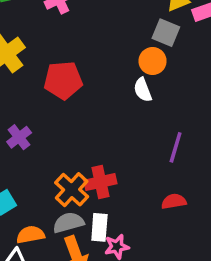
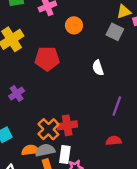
orange circle: (153, 61) -> (74, 25), moved
orange semicircle: (30, 235) -> (30, 150), moved

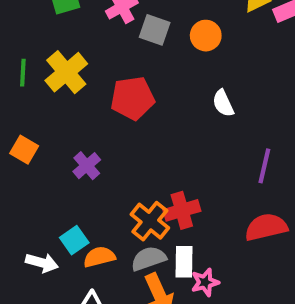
orange circle: (74, 25) -> (206, 36), moved
gray square: (115, 32) -> (155, 30), moved
red semicircle: (114, 141) -> (266, 227), size x1.5
orange semicircle: (30, 150) -> (99, 257), moved

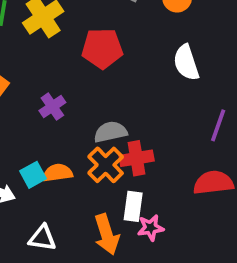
white semicircle: (223, 103) -> (186, 63), size x1.4
orange semicircle: (99, 257) -> (58, 173), moved
gray semicircle: (149, 259) -> (110, 132), moved

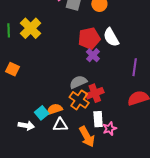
red pentagon: (102, 48) -> (89, 38), moved
purple cross: (52, 107) -> (93, 55), moved
white triangle: (42, 238) -> (60, 125), moved

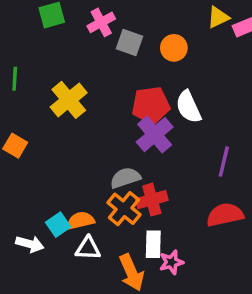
yellow cross: (31, 28) -> (69, 100), moved
purple cross: (93, 55) -> (155, 135), size x1.5

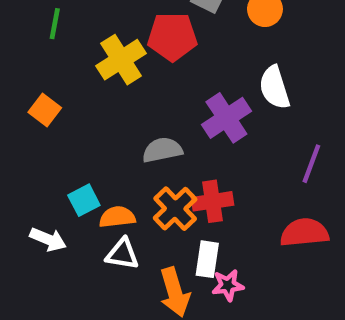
red pentagon: (151, 105) -> (172, 37), moved
gray semicircle: (125, 178) -> (162, 150), moved
cyan square: (58, 225) -> (84, 200), moved

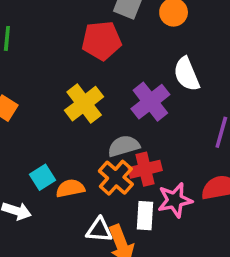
yellow cross: (121, 60) -> (84, 104), moved
gray semicircle: (162, 150) -> (124, 146), moved
white triangle: (122, 254) -> (99, 230), moved
pink star: (228, 285) -> (175, 200), moved, size x1.4

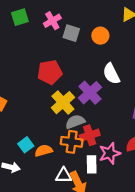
red pentagon: (102, 41) -> (50, 72), moved
yellow cross: (84, 104) -> (63, 103), moved
orange cross: (116, 178) -> (72, 142), turned -30

